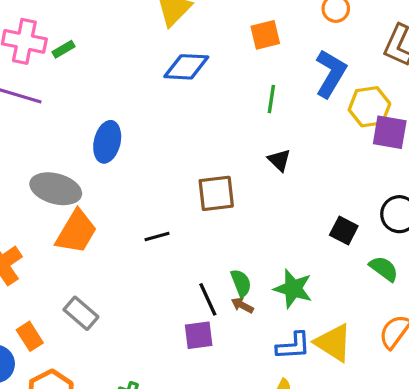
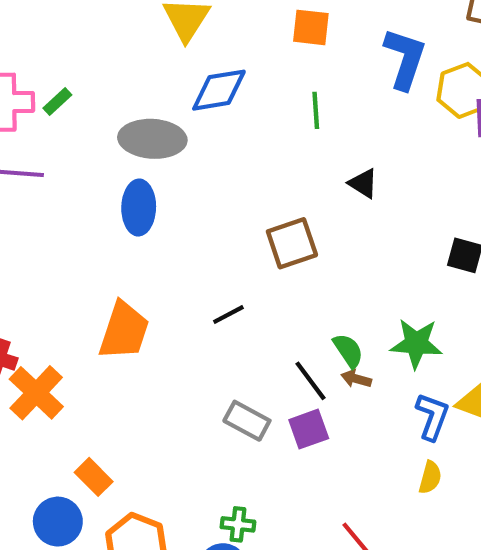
orange square: (265, 35) -> (311, 27), turned 32
green line: (271, 99) -> (316, 110), moved
gray ellipse: (56, 189) -> (152, 139), moved
gray rectangle: (81, 313) -> (247, 421), moved
blue L-shape: (293, 346) -> (432, 417), turned -54

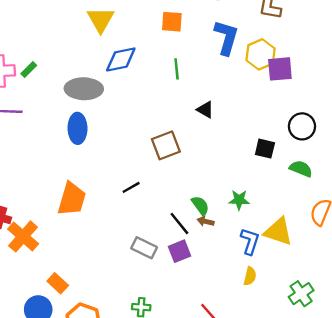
green star: (416, 343) -> (239, 200), size x0.7

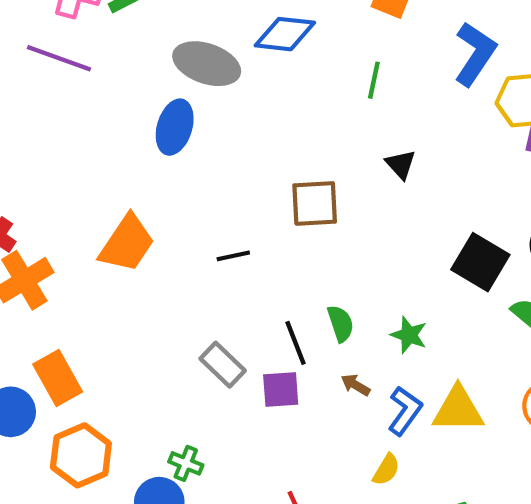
black square: (265, 149) -> (480, 262), size x1.5
brown arrow: (206, 221) -> (355, 385), moved
yellow triangle: (278, 232) -> (458, 410), turned -36
orange rectangle: (58, 283) -> (58, 378), size x1.4

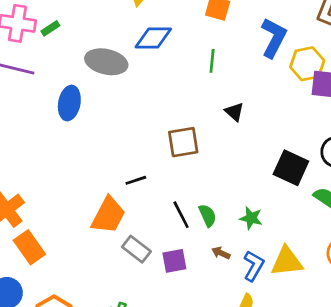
blue ellipse: (175, 127) -> (69, 103), moved
orange trapezoid: (127, 243) -> (108, 215), moved
black line: (296, 343) -> (181, 215), moved
orange rectangle: (58, 378) -> (29, 247), moved

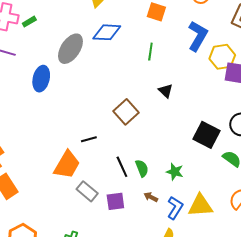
gray ellipse: (106, 62) -> (70, 49), turned -72
brown square: (183, 142) -> (126, 112), turned -35

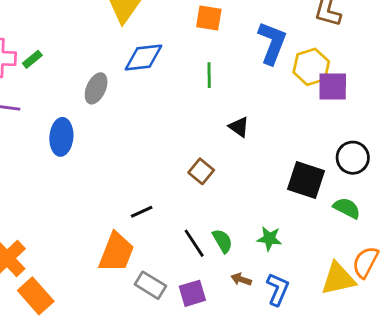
gray ellipse: (70, 49) -> (96, 88), size x0.7
brown square: (126, 112) -> (201, 171), moved, size x0.7
yellow triangle: (200, 206) -> (338, 279), moved

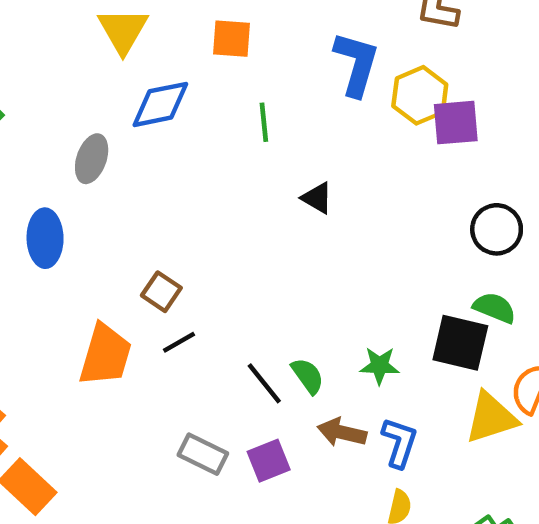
orange square: (209, 18) -> (232, 39), moved
brown square: (201, 171) -> (161, 292), moved
black square: (306, 180) -> (460, 343), moved
orange trapezoid: (116, 252) -> (105, 355), moved
brown arrow: (241, 279) -> (342, 432), size x1.5

